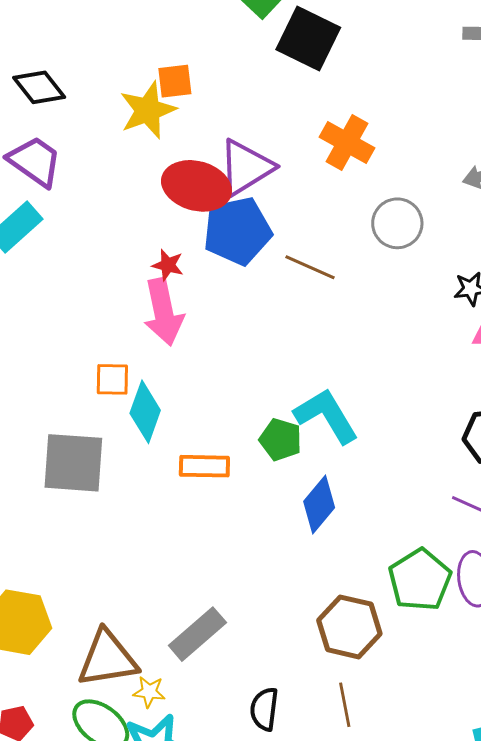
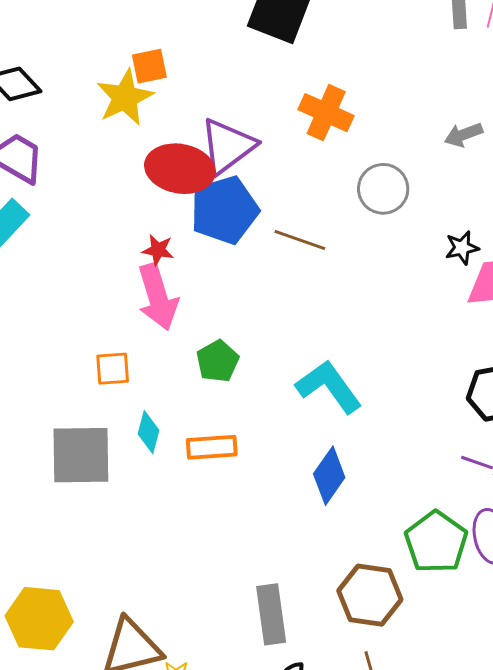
cyan diamond: (145, 412) -> (149, 432), moved, size x0.7
green pentagon: (281, 440) -> (218, 361), moved, turned 30
gray rectangle: (197, 634) -> (271, 614), moved, turned -52

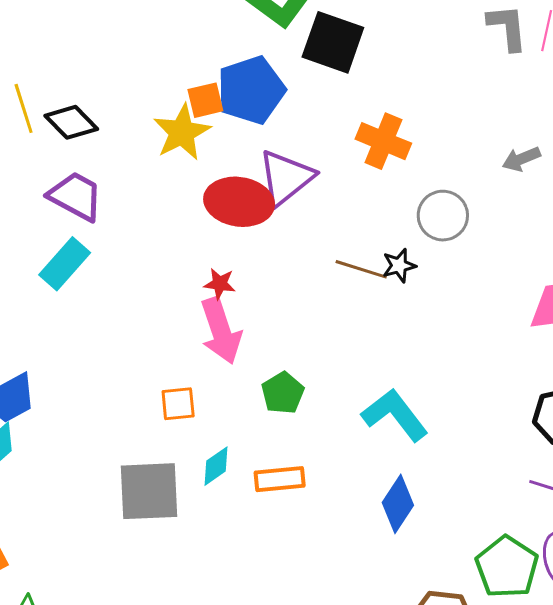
blue pentagon: (224, 210) -> (251, 90), moved
black star: (462, 248) -> (399, 266), moved
cyan diamond: (149, 432) -> (216, 466), turned 42

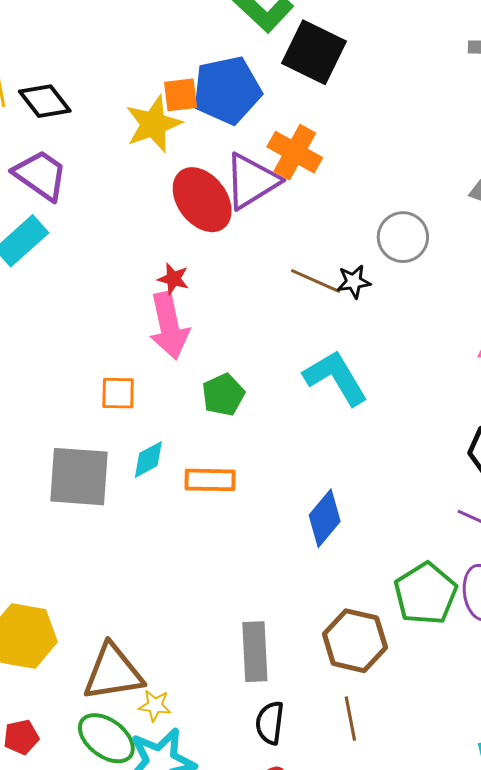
orange cross: (383, 141) -> (295, 152), moved
red ellipse: (239, 202) -> (202, 200), turned 38
cyan L-shape: (395, 415) -> (336, 378), moved

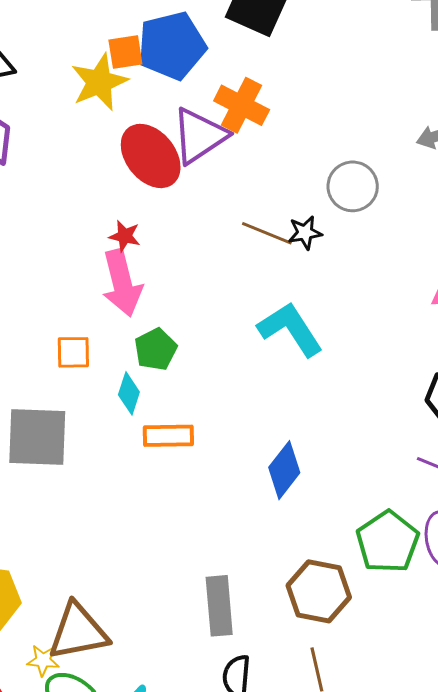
green pentagon: (223, 395) -> (156, 349), moved
cyan diamond: (148, 459) -> (129, 393), moved, turned -42
yellow star: (155, 706) -> (43, 660), moved

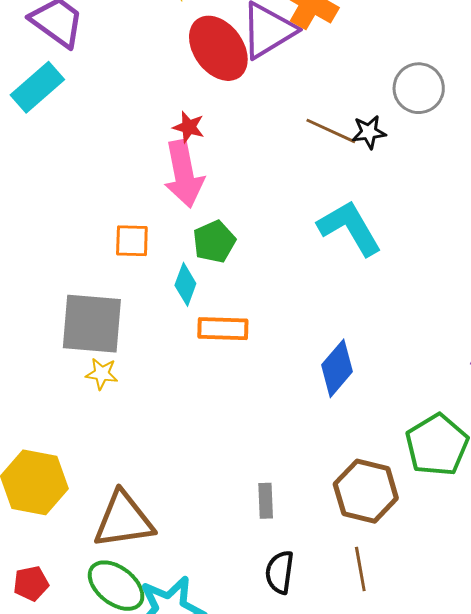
gray rectangle: (219, 606) -> (266, 501), size x0.6
yellow star: (43, 660) -> (102, 374), moved

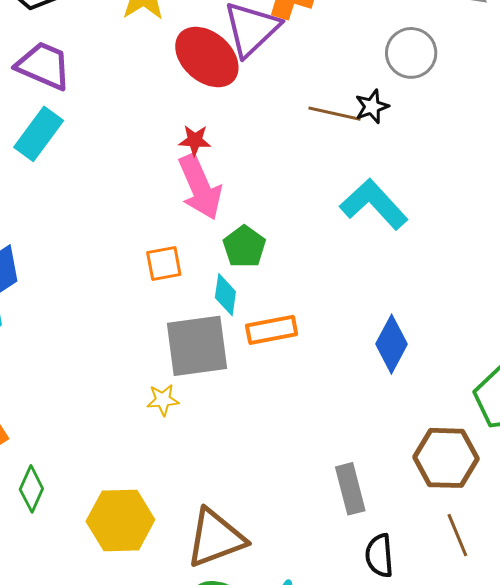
gray square: (92, 324) -> (197, 346), moved
gray rectangle: (266, 501) -> (350, 489), size x1.4

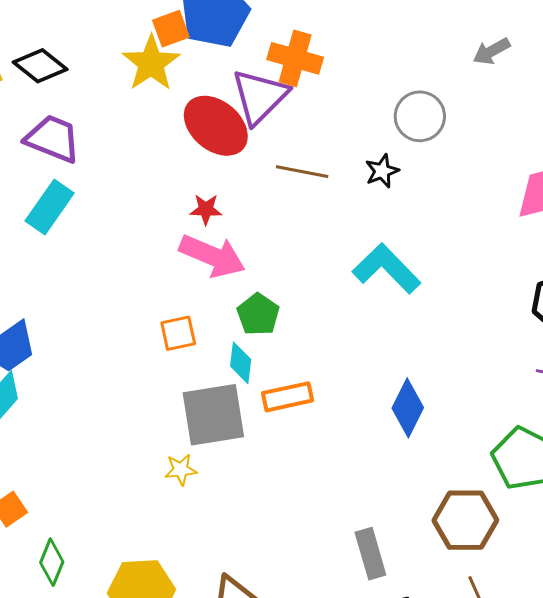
brown line: (334, 114) -> (302, 172), moved
pink arrow: (200, 187) -> (212, 256), turned -42

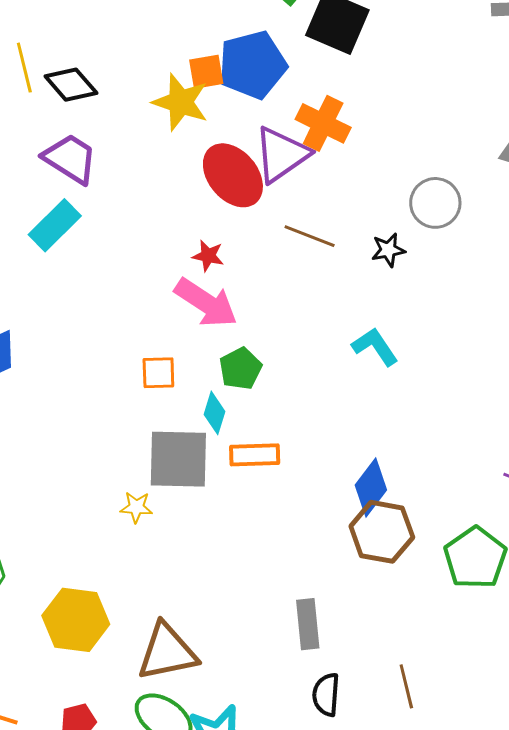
yellow star: (151, 63) -> (181, 102), turned -30
cyan L-shape: (387, 269) -> (375, 347), size x0.7
brown hexagon: (465, 520) -> (382, 532), moved

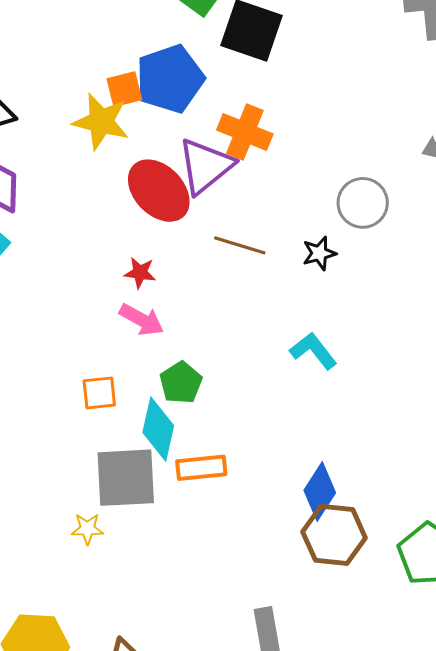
pink arrow: (206, 303) -> (141, 320), size x0.7
cyan diamond: (215, 413) -> (158, 429), size x1.5

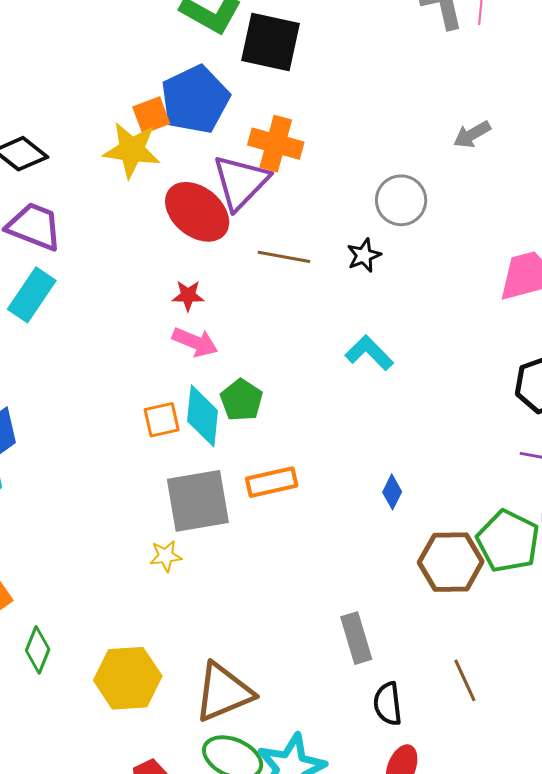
cyan diamond: (158, 429) -> (203, 416), moved
blue diamond: (320, 492) -> (392, 492), size x0.6
brown hexagon: (334, 535) -> (451, 562), moved

